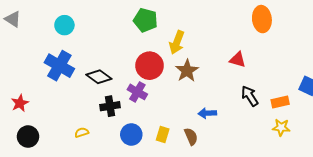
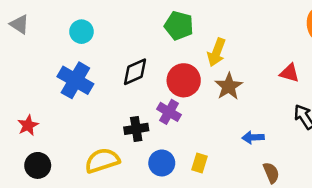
black diamond: (99, 77) -> (135, 72), moved, turned -60
yellow semicircle: (82, 132) -> (102, 161), size x2.0
brown semicircle: (191, 137) -> (271, 173), moved

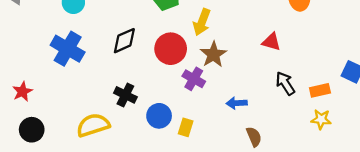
purple cross: (169, 112) -> (194, 79), moved
black cross: (136, 129) -> (125, 95), turned 35
blue circle: (162, 163) -> (159, 116), moved

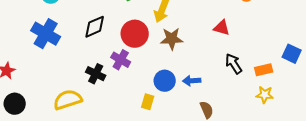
brown star: (213, 54) -> (172, 39), turned 30
purple cross: (194, 79) -> (121, 60), moved
blue circle: (159, 116) -> (165, 81), moved

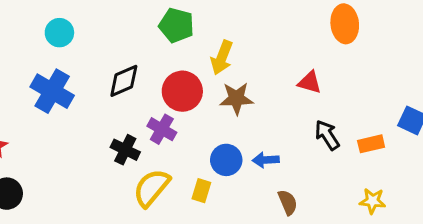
yellow star: (265, 95) -> (373, 201), moved
yellow semicircle: (68, 100) -> (152, 188), moved, turned -32

